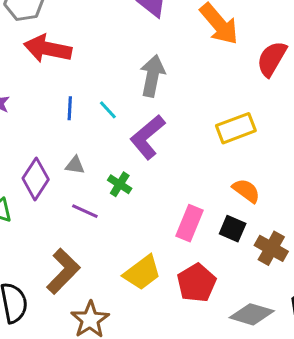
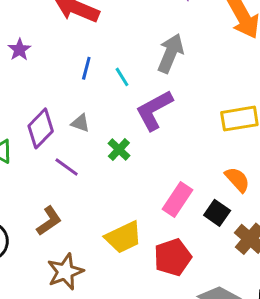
purple line: (85, 211) -> (67, 167), moved
brown L-shape: (63, 271) -> (49, 221), size x0.7

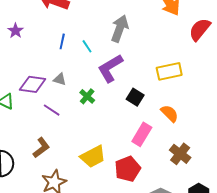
purple diamond: (41, 128) -> (33, 84), turned 56
pink rectangle: (177, 199) -> (142, 134), moved
black square: (217, 213) -> (135, 97), moved

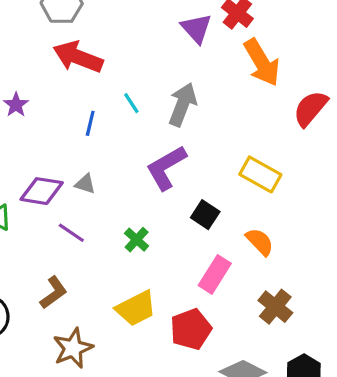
cyan line: (87, 46) -> (131, 103), moved
yellow rectangle: (169, 71) -> (260, 174), turned 40
green cross: (87, 96) -> (137, 240), moved

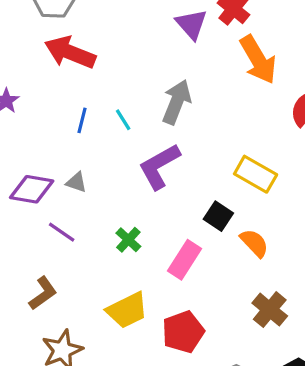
cyan line: (131, 103) -> (123, 120), moved
black square: (205, 215) -> (218, 216), moved
pink rectangle: (215, 274) -> (184, 260), moved

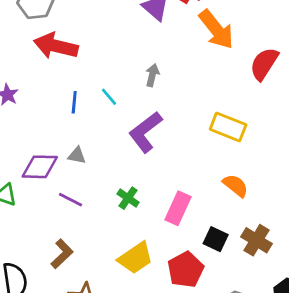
gray arrow: (177, 102) -> (152, 75), size x0.6
black square: (218, 216) -> (216, 239), moved

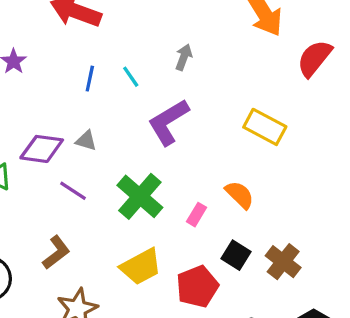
orange semicircle: (235, 186) -> (240, 195), moved
green cross: (128, 198) -> (140, 196), size x1.8
pink rectangle: (178, 208) -> (196, 215), size x0.6

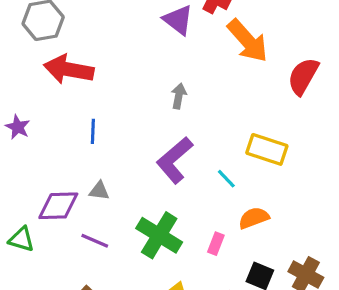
cyan line: (131, 77) -> (226, 179), moved
orange semicircle: (240, 195) -> (254, 218), turned -56

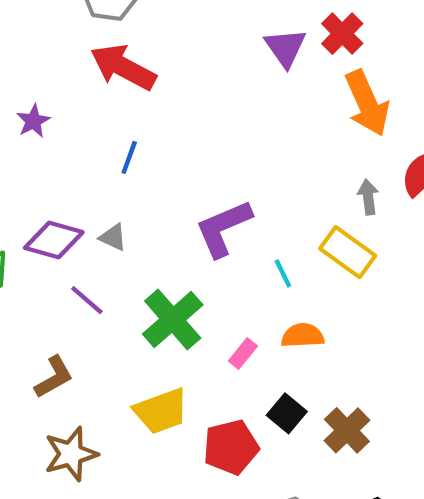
gray arrow: (179, 96) -> (368, 197), moved, turned -35

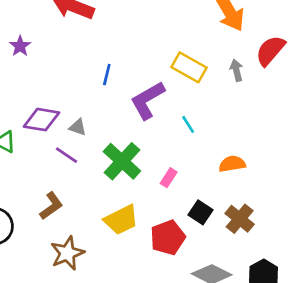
blue line: (129, 157) -> (107, 75), moved
gray triangle: (113, 237) -> (78, 127), moved
yellow rectangle: (348, 252) -> (189, 67), moved
orange semicircle: (303, 336) -> (232, 164), moved

